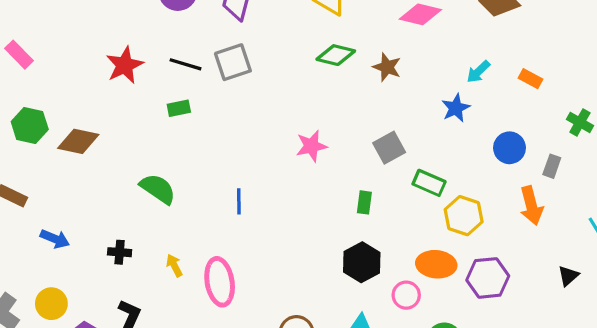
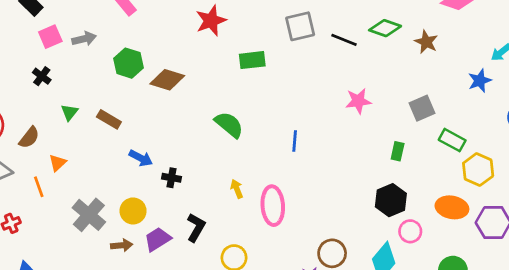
black line: (185, 64) -> (344, 40), moved
green rectangle: (179, 108) -> (252, 60), size x1.4
black cross: (120, 252) -> (172, 178), moved
pink circle: (406, 295) -> (410, 231), moved

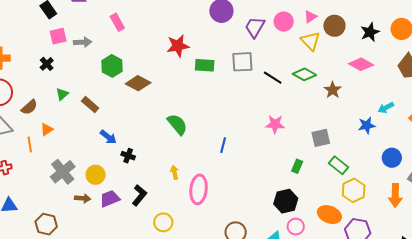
green rectangle: (252, 60) -> (205, 65), moved

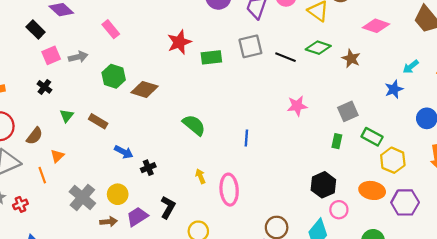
black cross: (128, 156) -> (148, 168), turned -32
green rectangle: (297, 166) -> (337, 141), moved

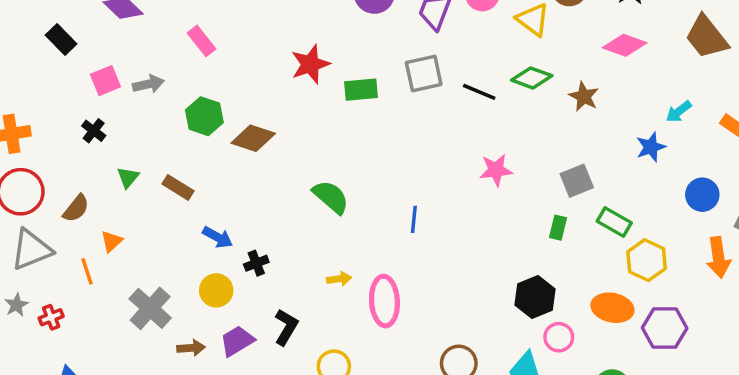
black rectangle: (36, 29) -> (61, 39), moved
yellow arrow: (200, 176) -> (339, 279), turned 104
yellow circle: (118, 194) -> (216, 290), moved

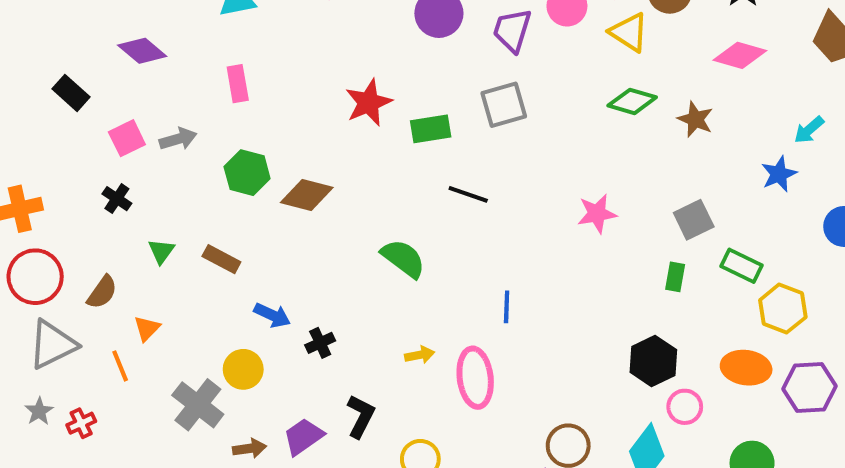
pink rectangle: (201, 41) -> (238, 84), turned 32
black line: (479, 92) -> (468, 194), moved
blue line: (414, 219) -> (507, 307), moved
yellow circle: (216, 290) -> (243, 369), moved

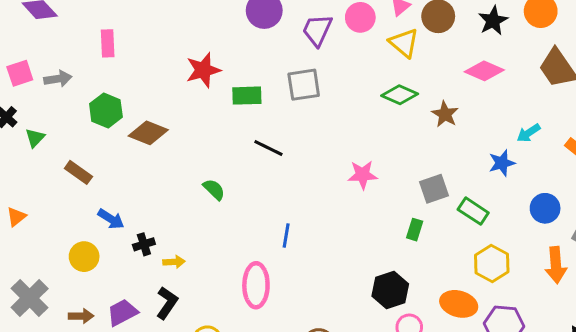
green triangle: (161, 251) -> (35, 138), moved
green semicircle: (403, 258) -> (214, 189), size x0.7
green rectangle: (741, 266) -> (473, 211), moved
yellow arrow: (420, 355) -> (174, 262), moved
gray cross: (198, 405) -> (30, 298), moved

